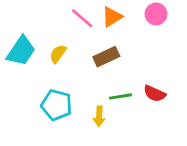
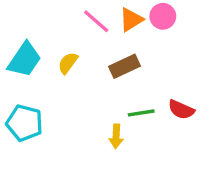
pink circle: (156, 14) -> (163, 16), moved
cyan pentagon: (57, 105) -> (25, 123), moved

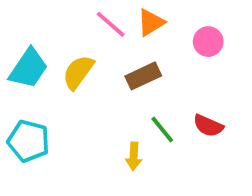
pink circle: (163, 16) -> (208, 42), moved
yellow semicircle: (68, 63) -> (78, 72), size x1.4
green line: (141, 113) -> (162, 129), turned 60

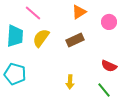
pink line: (111, 24) -> (33, 13), moved
cyan trapezoid: (28, 68) -> (15, 36), turned -30
green line: (162, 129) -> (104, 90), moved

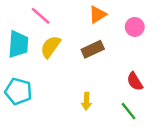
red semicircle: (109, 66) -> (135, 81), turned 35

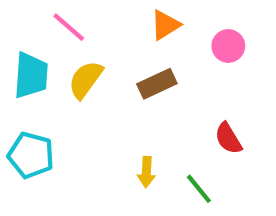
green line: (129, 111) -> (199, 189), moved

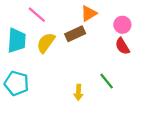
brown rectangle: (157, 84) -> (75, 34), moved
red semicircle: (228, 138) -> (122, 46), moved
green line: (199, 189) -> (107, 81), moved

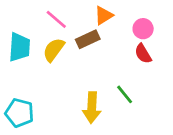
pink line: (37, 15) -> (56, 19), moved
cyan pentagon: (17, 83) -> (19, 113), moved
yellow arrow: (79, 92) -> (92, 108), size x1.6

